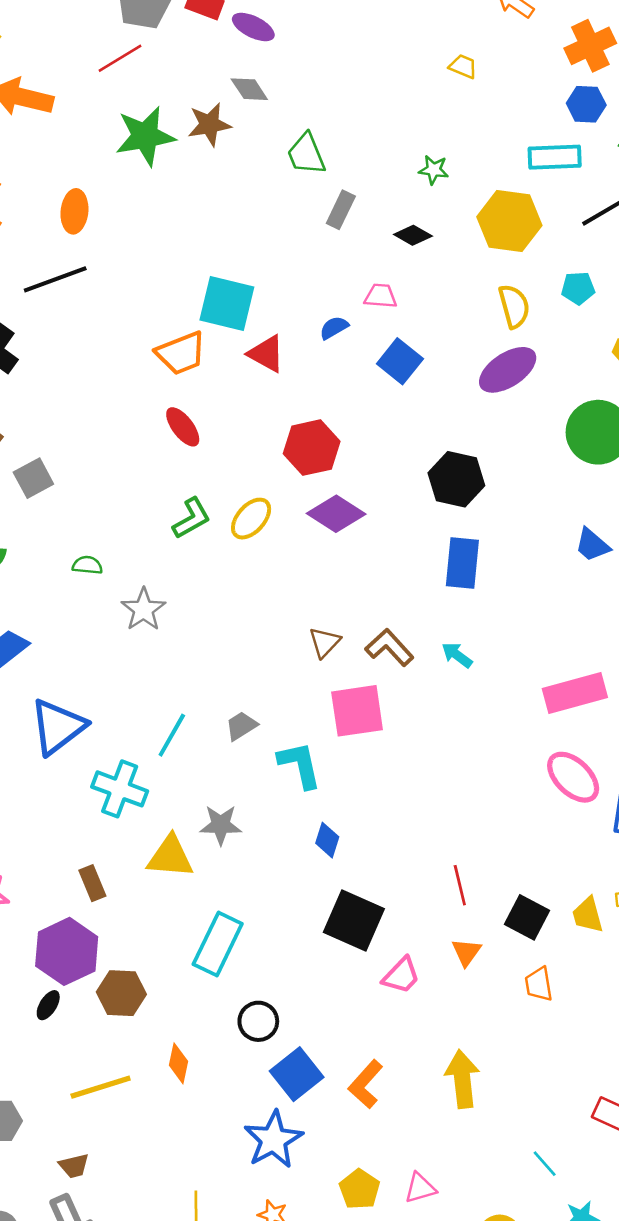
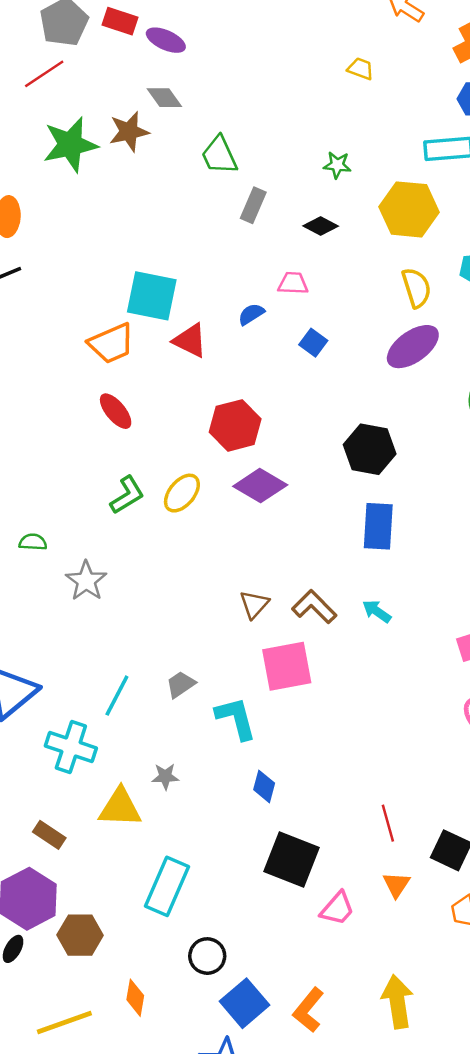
blue square: (400, 361) -> (313, 343), size x0.7
gray star: (221, 825) -> (165, 776), size x0.7
brown rectangle: (92, 883) -> (49, 835), turned -32

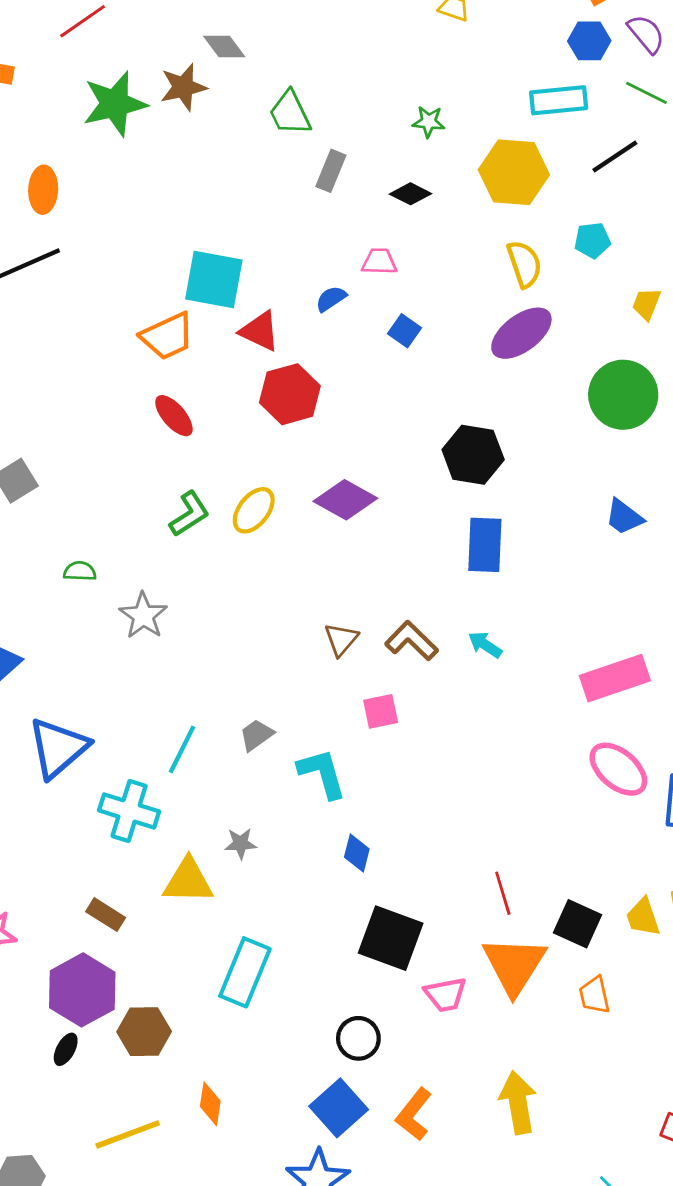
red hexagon: (235, 425) -> (290, 394), moved
pink square: (287, 666) -> (381, 711), size x0.6
orange triangle: (396, 885) -> (514, 965), size x2.0
pink trapezoid: (337, 908) -> (445, 995), turned 39
black circle: (207, 956) -> (358, 1038), moved

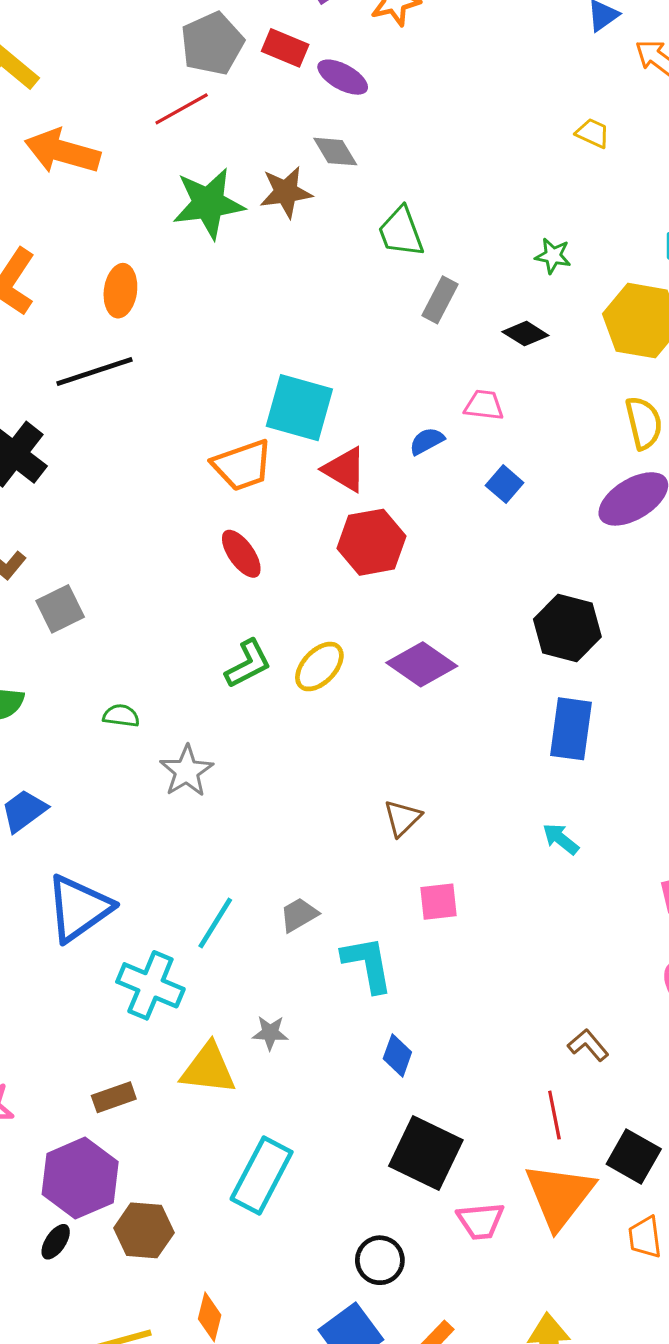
brown L-shape: (412, 641) -> (588, 1045), moved, size x0.7
brown rectangle: (106, 915) -> (114, 1097), turned -57

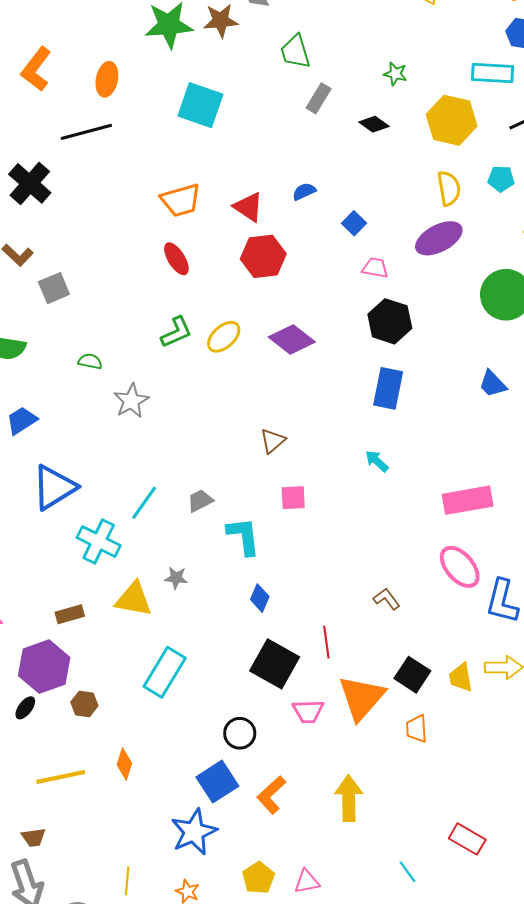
pink trapezoid: (484, 405) -> (375, 268), moved
cyan square: (299, 408) -> (200, 105), moved
red line: (554, 1115) -> (326, 642), moved
brown hexagon: (144, 1230) -> (84, 704), size x0.7

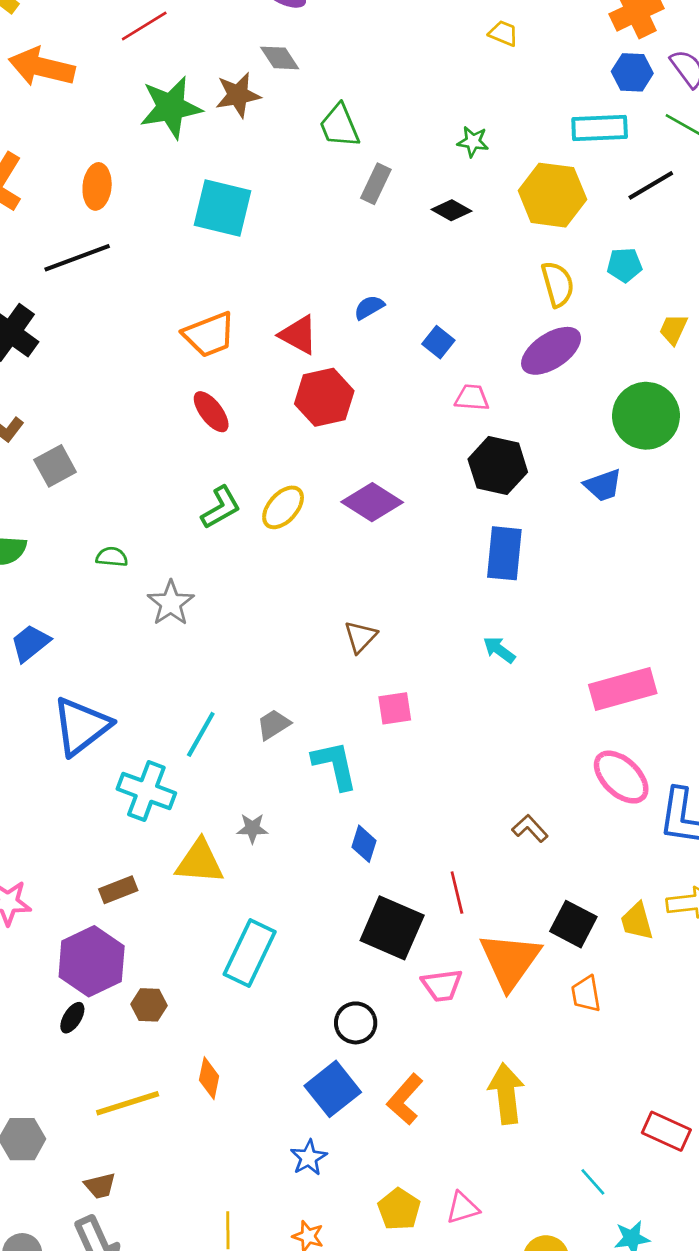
blue trapezoid: (493, 384) -> (603, 485), moved, turned -60
blue star: (194, 832) -> (309, 1158), size x0.6

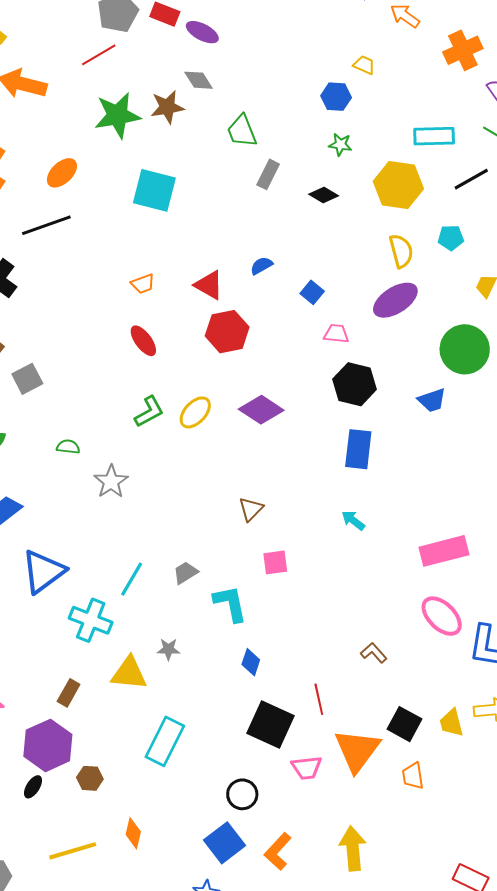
blue hexagon: (632, 72) -> (336, 97), moved
orange ellipse: (97, 186) -> (62, 173), turned 40
orange trapezoid: (209, 335) -> (143, 284), size x0.6
brown rectangle: (118, 890) -> (69, 693), turned -40

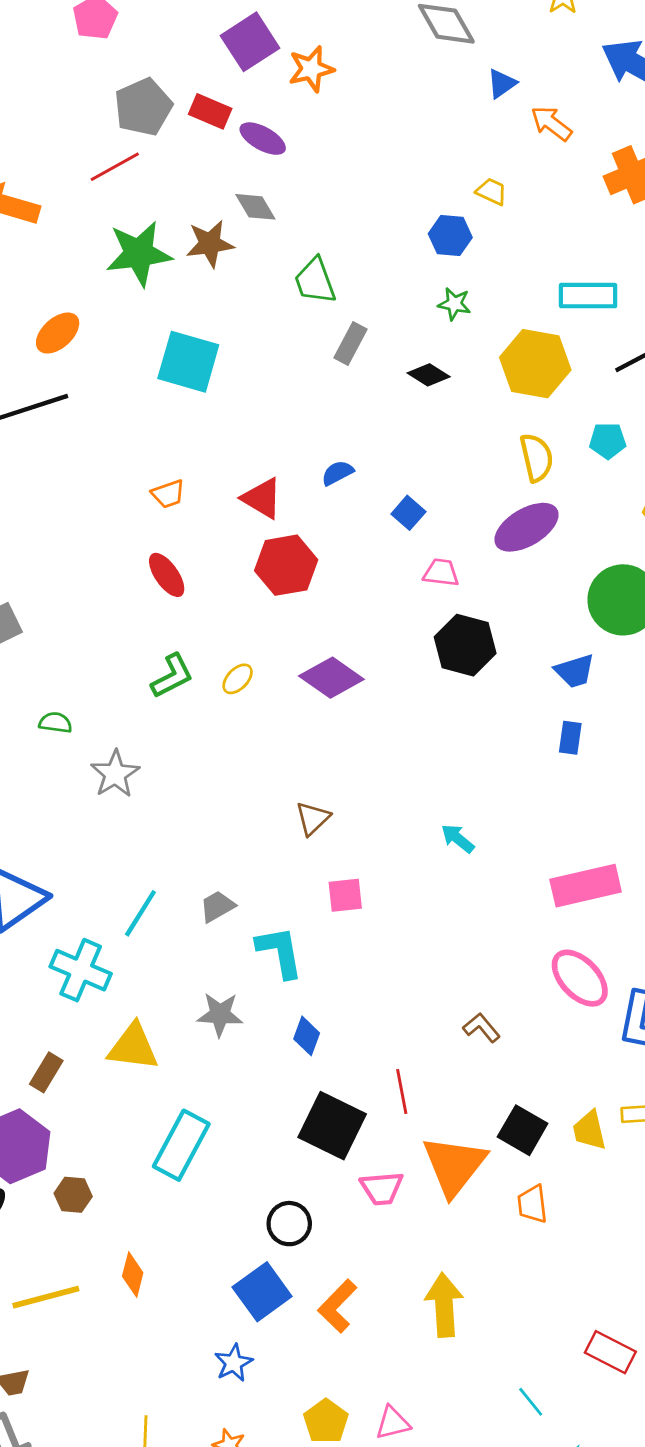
yellow ellipse: (195, 412) -> (238, 679), size x0.7
blue rectangle: (358, 449) -> (570, 738), moved, size x0.6
gray star: (168, 649) -> (220, 1014), moved, size x1.4

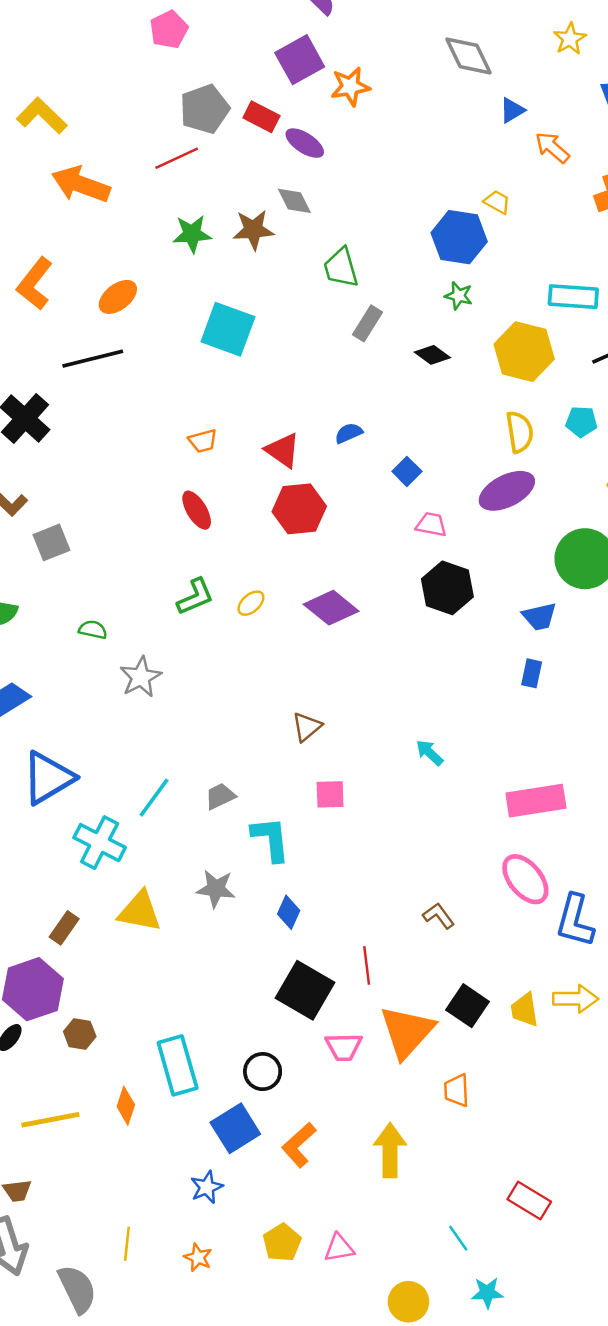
blue hexagon: (450, 236) -> (459, 237), size x1.5
green star: (139, 254) -> (192, 234), size x0.7
cyan rectangle: (181, 1145) -> (178, 1065), moved, turned -48
orange trapezoid: (532, 1204) -> (457, 1090), moved

